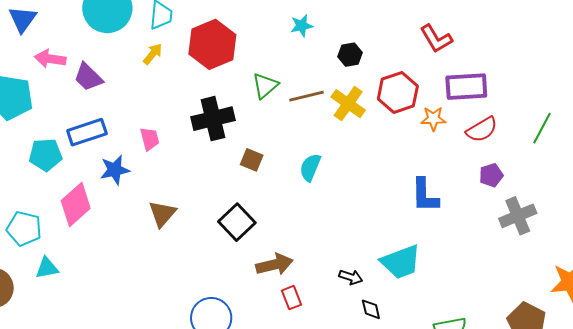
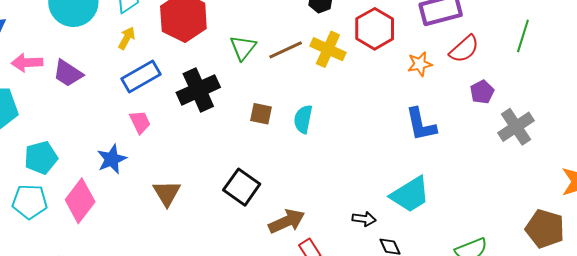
orange star: (433, 119) -> (420, 64), moved
blue rectangle: (87, 132) -> (141, 77), moved
brown square: (252, 160) -> (261, 114), moved
cyan pentagon: (24, 229) -> (30, 202), moved

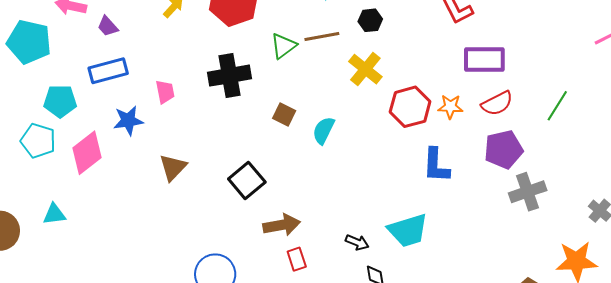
red hexagon: (375, 29) -> (410, 107), moved
brown line: (286, 50) -> (322, 37), moved
purple trapezoid: (68, 73) -> (108, 26), size x0.7
blue rectangle: (141, 77) -> (108, 71), moved
purple pentagon: (482, 92) -> (504, 149), size x1.6

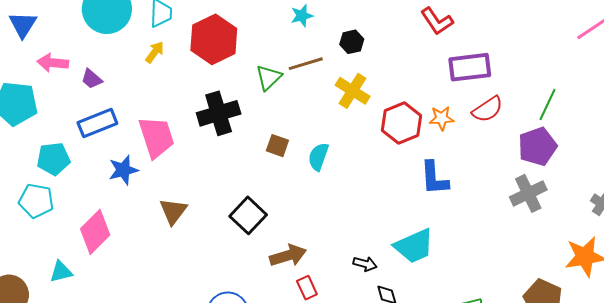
pink trapezoid: (165, 92) -> (156, 137), size x1.8
purple pentagon: (504, 149) -> (537, 146), moved
pink diamond: (87, 153) -> (95, 232), moved

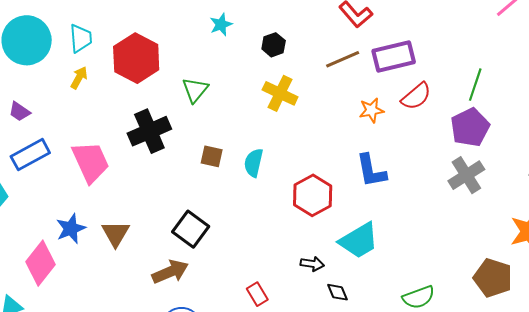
brown line: (306, 64) -> (343, 59), moved
red hexagon: (401, 123) -> (313, 195), moved
blue star: (123, 170) -> (71, 229), moved
brown arrow: (288, 256) -> (170, 272), moved

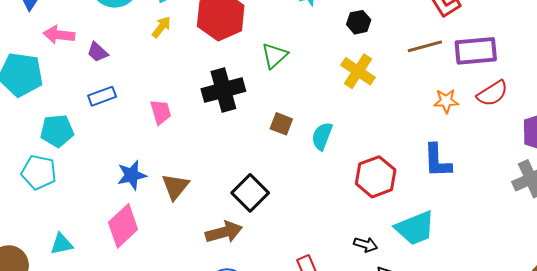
blue rectangle: (30, 155) -> (102, 96), size x0.7
pink trapezoid: (90, 162) -> (161, 112), size x0.6
pink diamond: (40, 263) -> (123, 226), moved

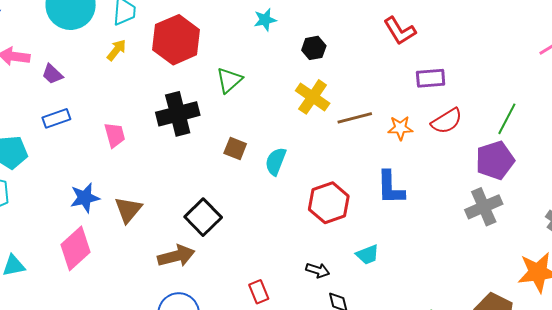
brown line: (425, 46) -> (355, 118), moved
purple rectangle: (476, 51) -> (431, 78), size x0.7
cyan trapezoid: (415, 228) -> (367, 255), size x0.6

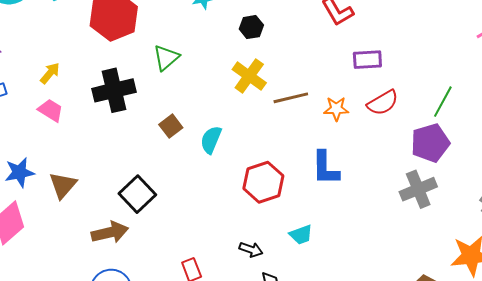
yellow arrow: (117, 50) -> (50, 73), moved
pink trapezoid: (115, 135) -> (51, 110), turned -44
brown square: (235, 148) -> (171, 126), turned 30

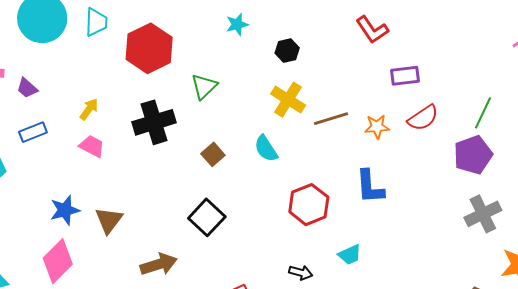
cyan semicircle: (211, 140) -> (266, 149), moved, turned -52
gray cross: (418, 189) -> (483, 214), moved
black square: (137, 194) -> (207, 217), moved

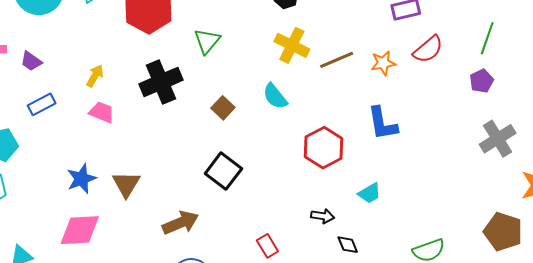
purple pentagon: (473, 155) -> (482, 81), size x0.6
pink diamond: (58, 261) -> (80, 230), turned 48

